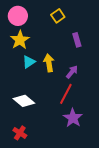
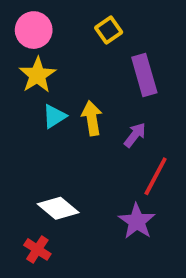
purple rectangle: (77, 40) -> (144, 75), size x1.5
red line: (66, 94) -> (156, 176), moved
white diamond: (24, 101) -> (58, 208), moved

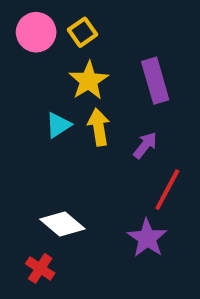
yellow square: (109, 30) -> (83, 32), moved
yellow star: (37, 75) -> (89, 81), moved

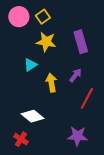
yellow star: (89, 81) -> (46, 42), turned -30
yellow arrow: (99, 127) -> (51, 83), moved
purple star: (147, 238) -> (78, 136), moved, turned -30

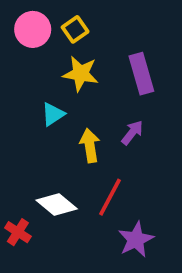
red line: (87, 98) -> (110, 197), moved
purple star: (78, 136) -> (136, 239), turned -30
red cross: (21, 139) -> (18, 232), moved

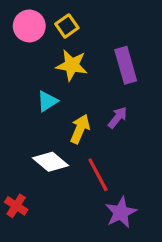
yellow arrow: (90, 146) -> (80, 129), turned 32
red line: (110, 197) -> (98, 175), turned -56
white diamond: (57, 204) -> (51, 162), moved

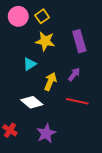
red line: (98, 175) -> (77, 101), moved, turned -50
purple star: (121, 212) -> (46, 133), moved

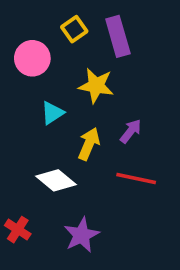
pink circle: (18, 16) -> (32, 58), moved
yellow star: (45, 41) -> (96, 86), moved
purple rectangle: (79, 41) -> (118, 36), moved

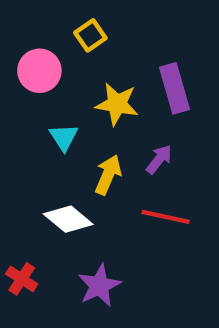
purple rectangle: (118, 36) -> (174, 88), moved
cyan triangle: (52, 113) -> (64, 137), turned -30

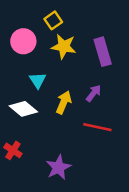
yellow star: (117, 104) -> (64, 46), moved
white diamond: (68, 219) -> (23, 109), moved
red cross: (22, 279) -> (13, 150), moved

